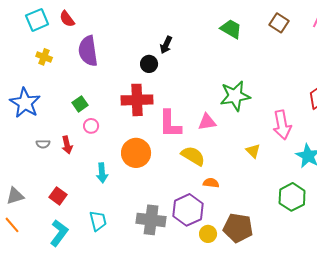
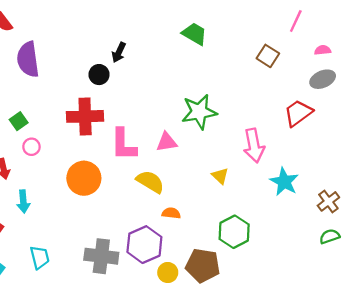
brown square: (279, 23) -> (268, 56), moved
cyan arrow: (102, 173) -> (23, 201), moved
green hexagon: (292, 197) -> (234, 232), moved

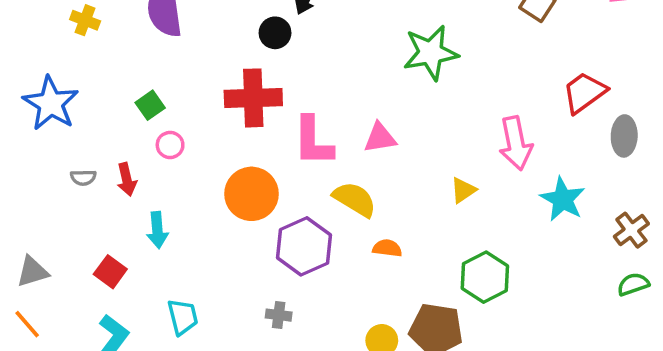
gray ellipse: (323, 79) -> (624, 136), moved, turned -65
green star: (199, 112) -> (431, 53), moved
yellow triangle: (220, 176) -> (463, 190), turned 42
purple hexagon: (144, 245) -> (304, 246), moved
gray cross: (101, 256) -> (279, 315), size x0.5

